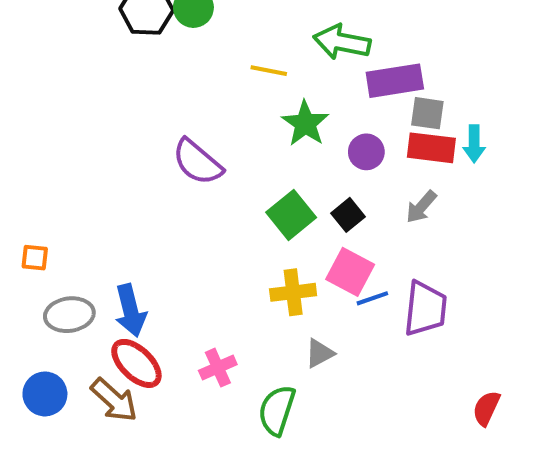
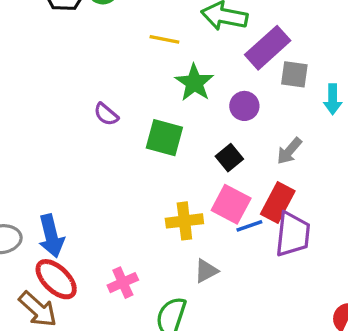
purple rectangle: (395, 81) -> (268, 48), turned -33
red rectangle: (431, 148) -> (278, 203), moved, turned -69
purple semicircle: (197, 162) -> (106, 114), size x0.6
green square: (291, 215) -> (164, 138), moved, turned -36

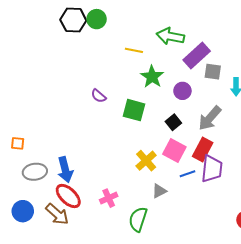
gray arrow: (289, 151) -> (210, 118), size x1.5
yellow cross: (184, 221) -> (146, 161), turned -35
blue line: (249, 226) -> (188, 174), moved

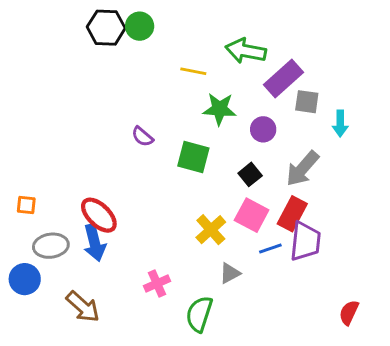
green star: (152, 77) -> (220, 109), turned -30
red ellipse: (68, 196) -> (99, 215), moved
blue circle: (23, 211) -> (25, 279), moved

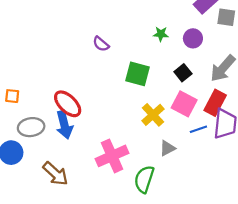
green star: (220, 109) -> (161, 34), moved, size x0.6
green square: (193, 157) -> (137, 74), moved
pink cross: (157, 283) -> (112, 156), size x1.6

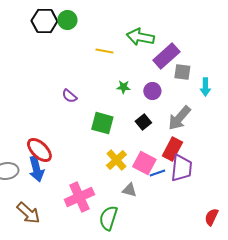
pink square: (184, 104) -> (144, 163), moved
gray triangle: (167, 148) -> (129, 190), turned 42

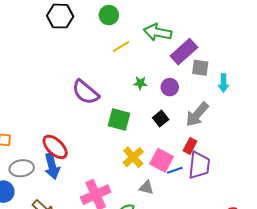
green circle: (67, 20) -> (109, 15), moved
yellow line: (104, 51) -> (121, 47), turned -42
purple semicircle: (69, 96) -> (86, 92), size x1.8
red rectangle: (172, 149) -> (190, 146), size x0.7

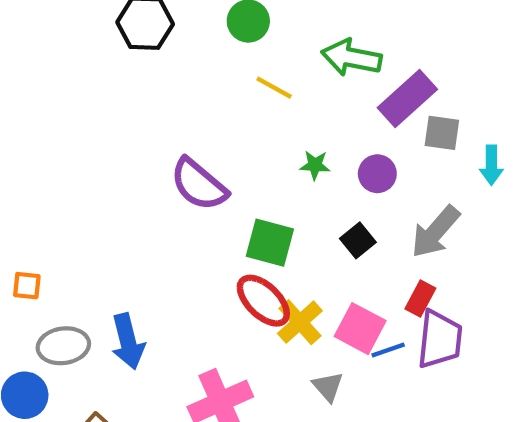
yellow line: (121, 47) -> (274, 88), turned 60
red ellipse: (55, 147) -> (263, 301), moved
gray triangle: (146, 188) -> (328, 387), turned 35

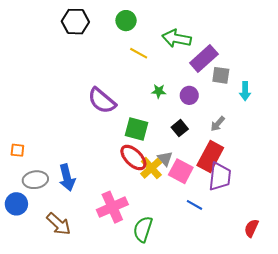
gray arrow: (435, 232) -> (218, 124), size x0.6
red rectangle: (420, 298) -> (210, 156), size x1.8
blue line: (388, 350) -> (194, 205), moved, turned 49
gray triangle: (328, 387) -> (165, 159), moved

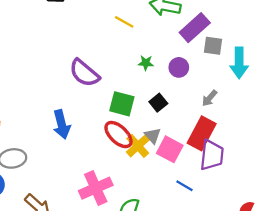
cyan arrow: (245, 91) -> (239, 63), size x1.5
black square: (180, 128) -> (158, 103), moved
blue arrow: (67, 178) -> (62, 124), moved

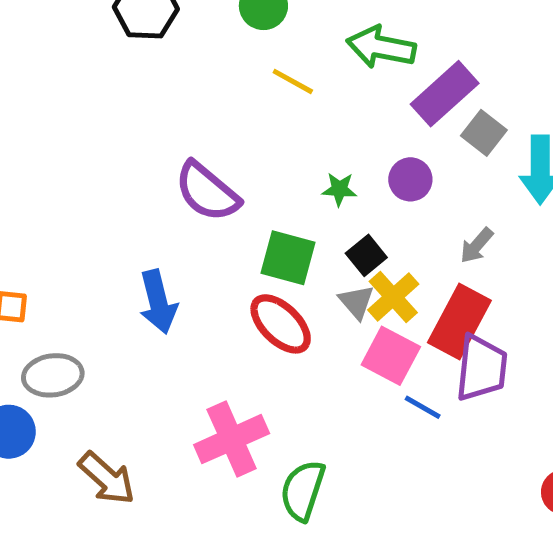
gray square: (213, 46) -> (484, 133), turned 30
green star: (146, 63) -> (339, 189), moved
gray triangle: (153, 136) -> (357, 302), moved
yellow cross: (138, 146) -> (393, 297), moved
blue line: (184, 186) -> (423, 407), moved

